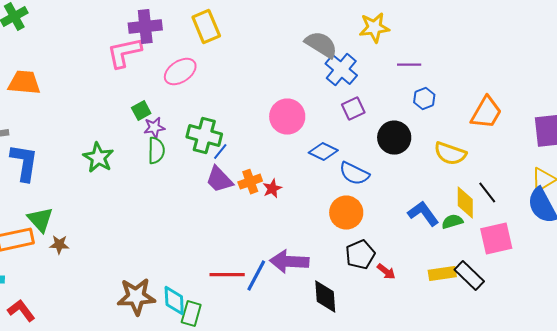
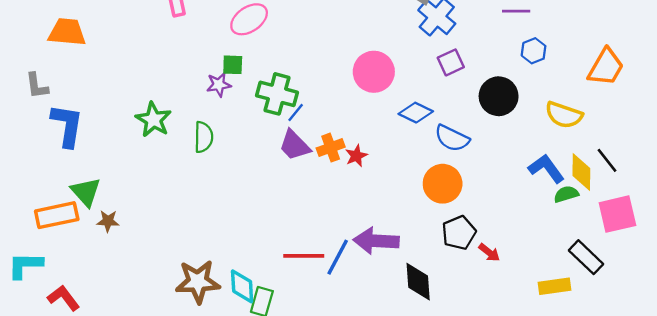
green square: (141, 111) -> (233, 65), moved, turned 30
green semicircle: (156, 151) -> (204, 137), moved
blue L-shape: (423, 214) -> (546, 169), moved
yellow rectangle: (442, 274) -> (555, 286), moved

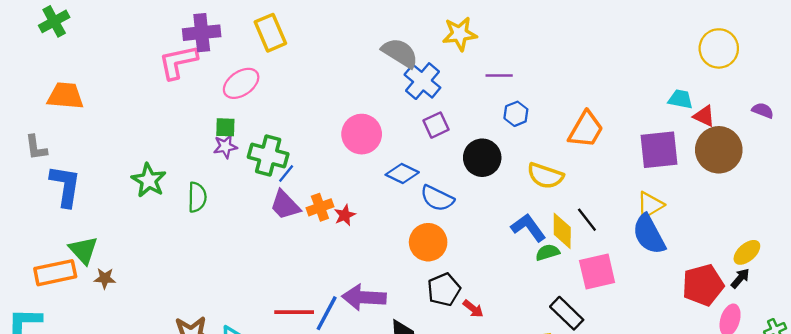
purple star: (219, 85) -> (225, 146), moved

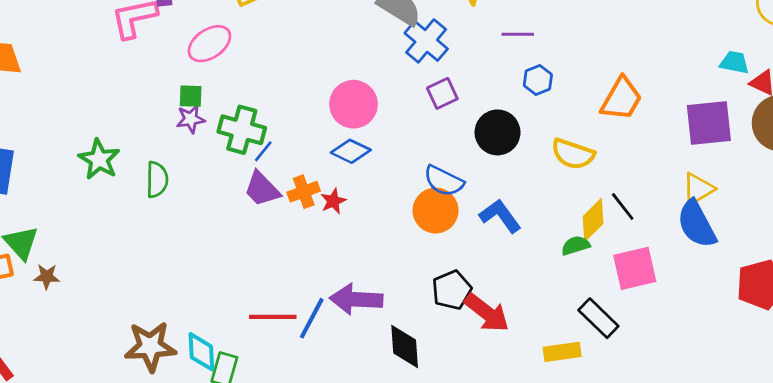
blue diamond: (402, 174) -> (351, 151), moved
blue L-shape: (528, 228) -> (500, 216), moved
yellow diamond: (562, 231) -> (593, 220), turned 45
orange circle: (428, 242) -> (436, 211), moved
red arrow: (473, 309) -> (487, 313), size x1.8

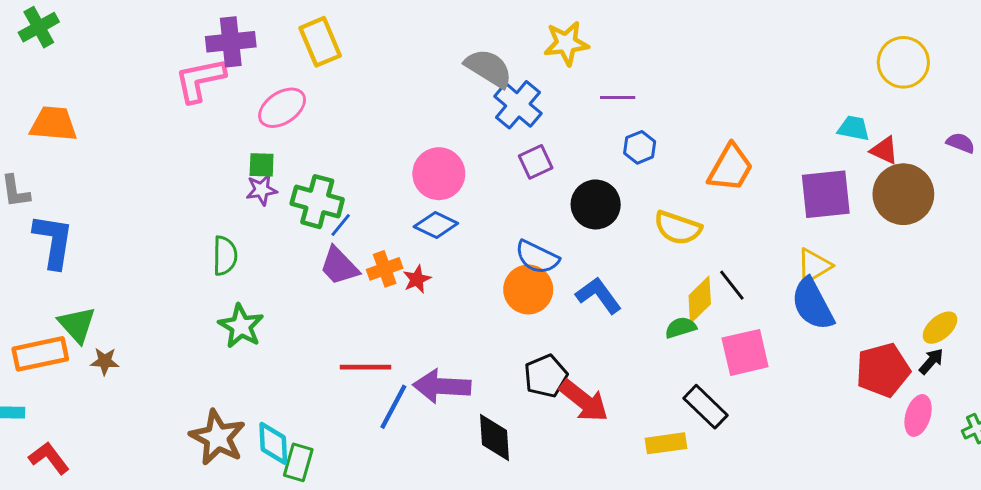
green star: (99, 159) -> (241, 326), moved
red line: (273, 317) -> (366, 367), moved
brown star: (150, 346) -> (218, 437), turned 30

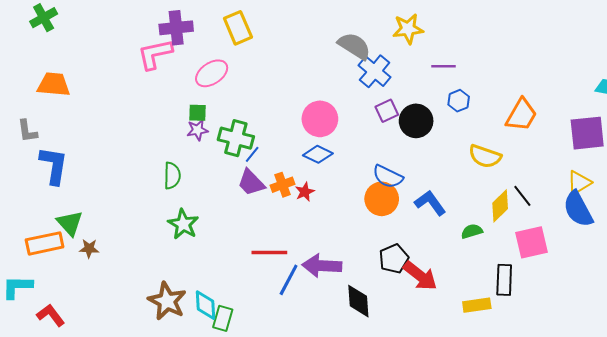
black circle: (596, 204) -> (416, 121), moved
green semicircle: (681, 328) -> (472, 231), moved
black rectangle: (706, 407) -> (504, 280), turned 48

